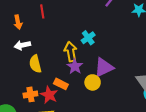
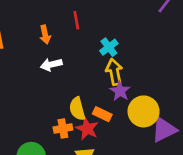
cyan cross: (88, 38) -> (109, 47), moved
yellow semicircle: (35, 64) -> (77, 109), moved
purple triangle: (104, 67) -> (164, 130), moved
yellow circle: (93, 82) -> (144, 111), size x1.5

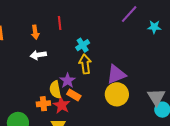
purple star: (120, 91) -> (68, 81), moved
yellow circle: (144, 111) -> (117, 94), moved
purple triangle: (164, 130) -> (116, 74), moved

